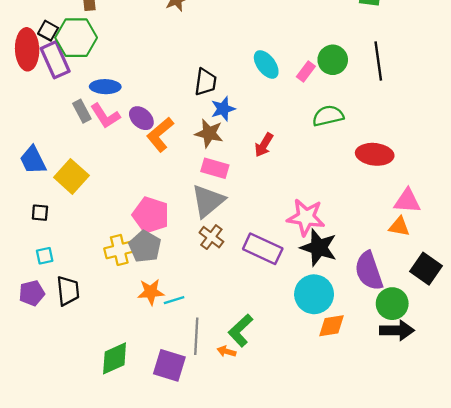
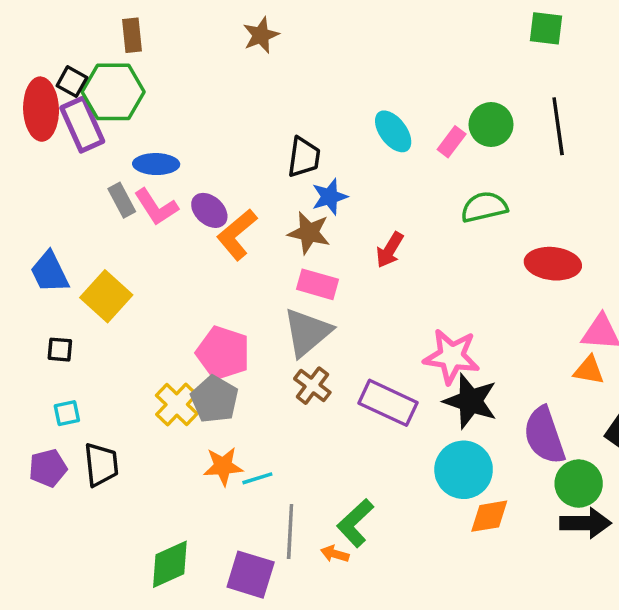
yellow cross: (119, 250) -> (177, 405), turned -32

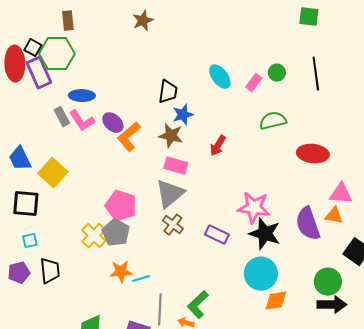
green circle: (491, 125) -> (277, 73), size x0.7
black square: (60, 350) -> (26, 204), size x1.8
purple rectangle: (388, 403) -> (217, 235), size x0.7
purple semicircle: (544, 435) -> (308, 224), moved

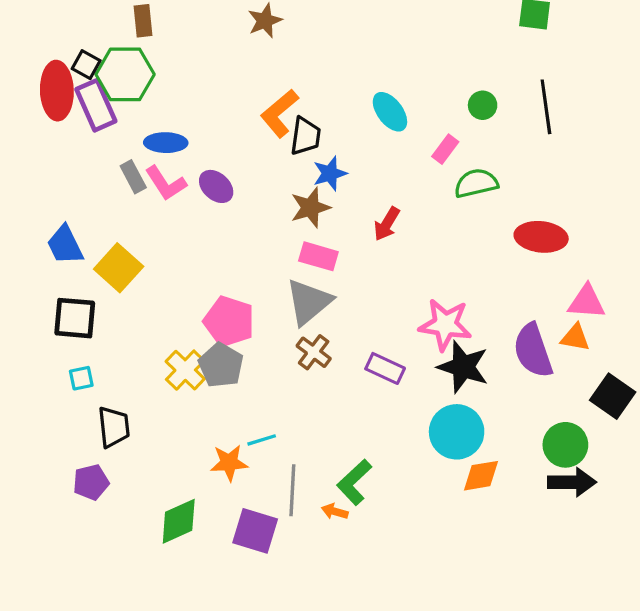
pink rectangle: (254, 83) -> (445, 149), moved
brown star: (171, 136) -> (310, 208), turned -30
orange L-shape: (129, 137) -> (279, 113), moved
orange star: (121, 272) -> (229, 463), moved
purple pentagon: (19, 273) -> (91, 482), moved

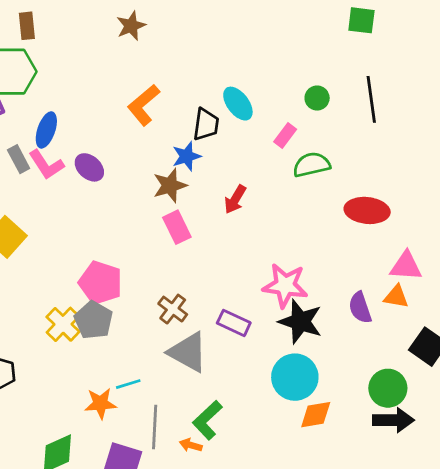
black trapezoid: (305, 136) -> (206, 124), moved
blue ellipse: (166, 143) -> (46, 130), turned -72
pink rectangle: (318, 256) -> (177, 227), turned 48
gray triangle: (309, 302) -> (188, 352), moved, turned -51
purple semicircle: (533, 351) -> (360, 308), size x0.7

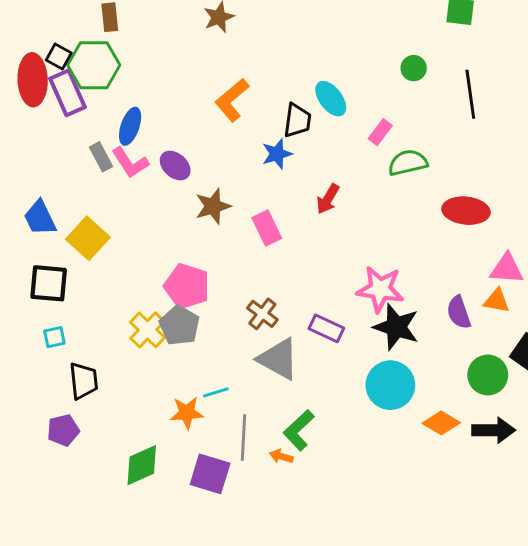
green circle: (317, 98) -> (414, 68), moved
brown star: (170, 185) -> (213, 206), moved
green circle: (388, 388) -> (488, 375), moved
orange diamond: (316, 415) -> (441, 423), moved, turned 40

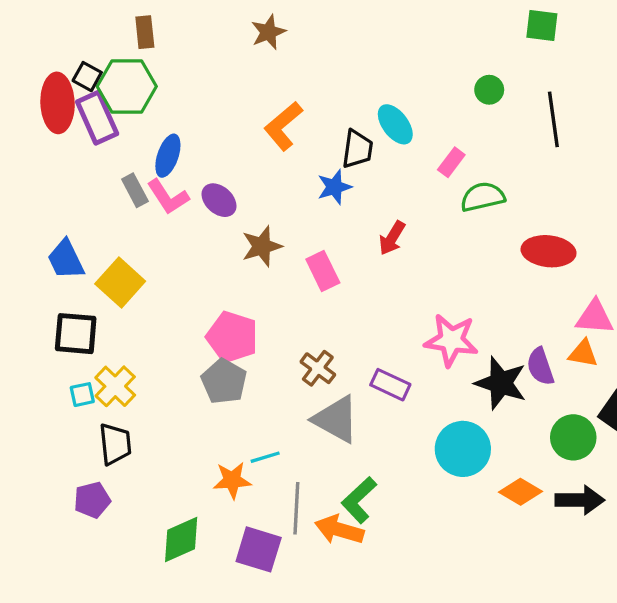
black star: (396, 327) -> (501, 383), moved
yellow cross: (148, 330) -> (115, 386), moved
orange arrow: (281, 456) -> (339, 530), size x1.8

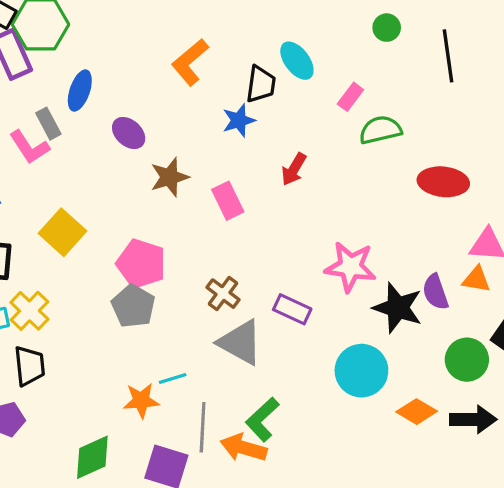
pink L-shape: (168, 197) -> (29, 147), moved
yellow square: (120, 283) -> (62, 232), moved

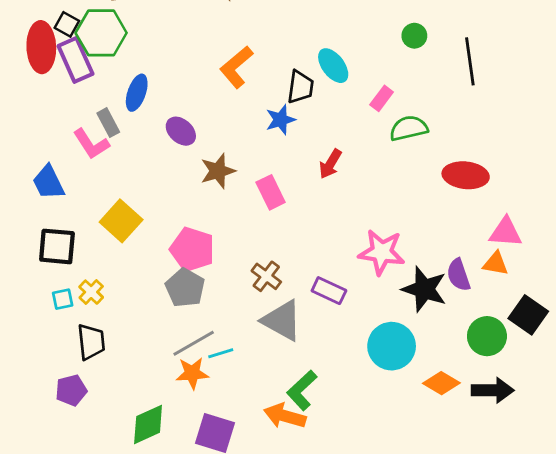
yellow cross: (29, 311) -> (91, 292), size x0.7
gray line: (203, 427) -> (194, 343), moved, turned 57

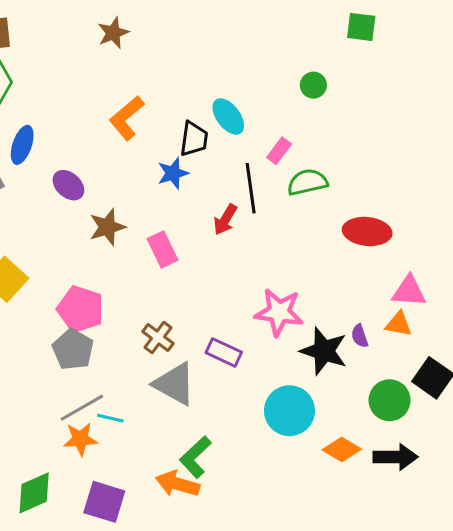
black line: (470, 61) -> (251, 188), moved
purple semicircle: (458, 275) -> (360, 336), size x0.7
cyan line: (221, 353) -> (110, 418), turned 30

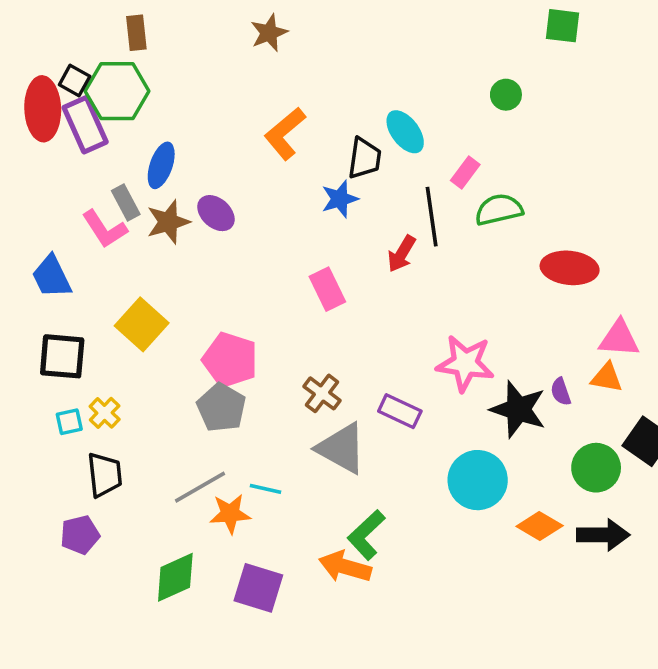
brown star: (107, 227) -> (168, 222), moved
gray line: (82, 408) -> (200, 487), moved

